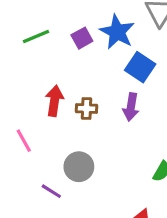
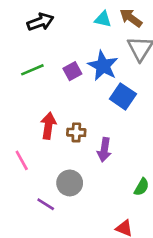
purple arrow: (131, 107) -> (104, 150), moved

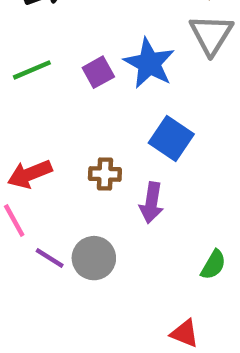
blue square: (123, 96) -> (171, 139), moved
red arrow: (48, 126) -> (30, 174), moved, turned -120
purple line: (46, 204) -> (50, 258), moved

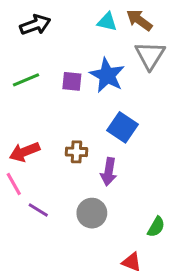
purple square: (98, 72) -> (72, 81), turned 35
gray circle: (94, 258) -> (92, 213), moved
green semicircle: (213, 265) -> (156, 227), moved

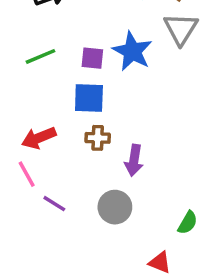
blue square: (122, 127) -> (89, 98), moved, turned -32

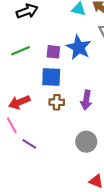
purple arrow: (134, 160) -> (86, 100), moved
gray circle: (115, 207) -> (86, 142), moved

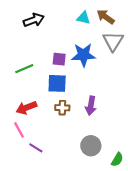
blue star: (79, 47) -> (83, 55), turned -30
green line: (20, 51) -> (24, 69), moved

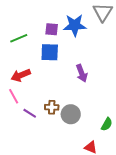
purple arrow: (91, 106) -> (82, 73), turned -30
brown cross: (62, 108) -> (52, 107), moved
gray circle: (91, 146) -> (71, 114), moved

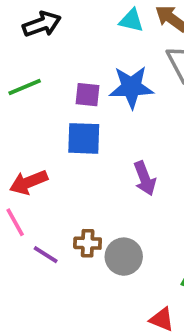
green line: (19, 38) -> (25, 87), moved

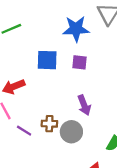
purple square: (88, 95) -> (79, 62), moved
purple arrow: (145, 178) -> (84, 105), moved

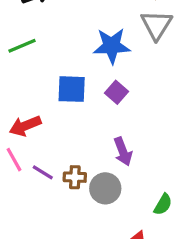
purple square: (79, 62) -> (116, 92), turned 35
purple line: (24, 131) -> (43, 172), moved

